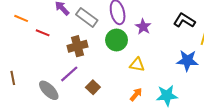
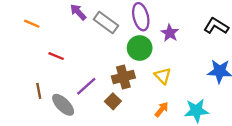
red line: (43, 33) -> (56, 56), moved
brown cross: (78, 46) -> (123, 77), moved
yellow triangle: (137, 65) -> (163, 76), turned 35
brown line: (13, 78) -> (39, 91), moved

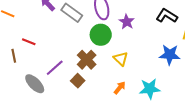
brown cross: (123, 77) -> (87, 60), turned -30
brown line: (39, 91) -> (14, 56), moved

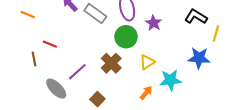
yellow triangle: (121, 59) -> (147, 62), turned 42
brown square: (78, 81) -> (97, 99), moved
cyan star: (150, 89) -> (170, 80), moved

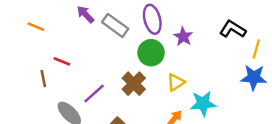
blue star: (199, 58) -> (254, 77), moved

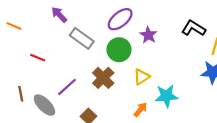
purple ellipse: (152, 19) -> (120, 19), turned 65
gray rectangle: (115, 25) -> (82, 38), moved
brown line: (43, 79) -> (21, 94), moved

